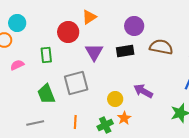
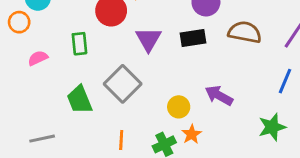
gray square: (76, 83) -> (123, 84), turned -30
gray line: (35, 123) -> (42, 139), moved

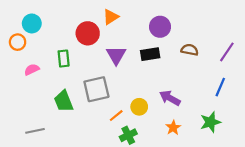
brown semicircle: (245, 32) -> (190, 50), size x0.7
gray square: (123, 84) -> (96, 89), turned 32
orange star: (192, 134) -> (173, 128), moved
orange line: (121, 140) -> (116, 116), moved, turned 48

